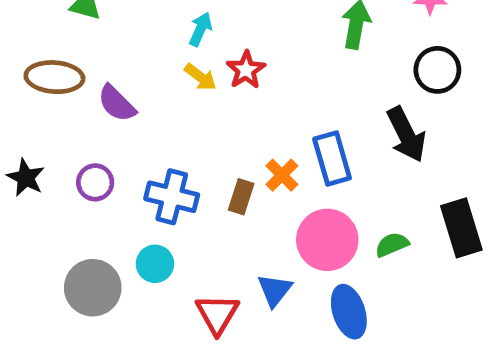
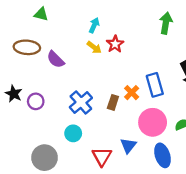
purple circle: (95, 182) -> (36, 101), moved
blue cross: (172, 197) -> (81, 102), turned 35
gray circle: (93, 288) -> (45, 158), moved

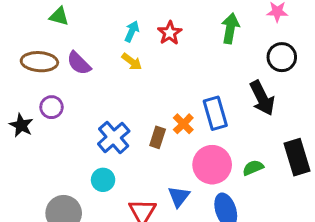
red star: (115, 44) -> (170, 33), moved
purple semicircle: (56, 59) -> (79, 63), moved
purple circle: (36, 101) -> (52, 107), moved

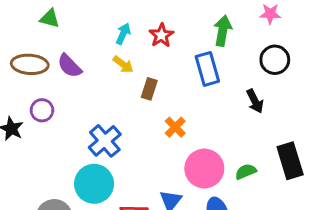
black arrow: (262, 98) -> (255, 101), size x0.7
blue rectangle: (215, 113) -> (207, 69), moved
brown rectangle: (158, 137) -> (149, 89), moved
cyan circle: (103, 180) -> (94, 184), size x1.6

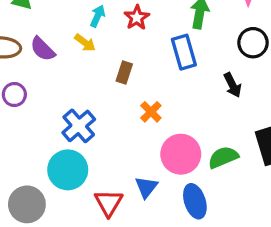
yellow arrow: (123, 64) -> (85, 43), moved
green semicircle: (246, 172) -> (223, 157), size x1.4

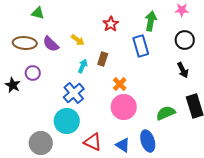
cyan arrow: (98, 16) -> (83, 66), moved
black arrow: (233, 85) -> (183, 70), moved
pink circle: (181, 154) -> (124, 107), moved
blue triangle: (146, 187) -> (123, 145), moved, turned -35
red triangle: (109, 203) -> (93, 142), turned -36

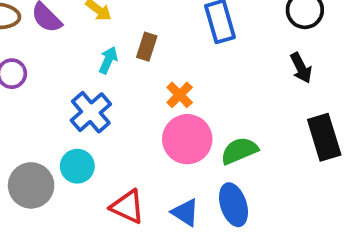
green semicircle: (166, 113) -> (239, 151), moved
cyan circle: (67, 121) -> (77, 166), size x0.7
gray circle: (41, 143) -> (31, 185), moved

